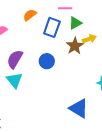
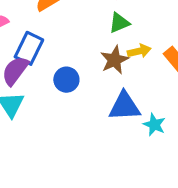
blue rectangle: (52, 27) -> (29, 48), moved
blue triangle: (79, 108) -> (125, 106), moved, turned -40

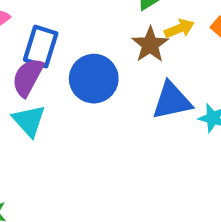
blue circle: (66, 80) -> (94, 79), size x1.5

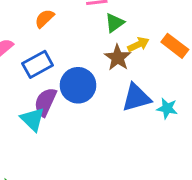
blue rectangle: (41, 47) -> (38, 64), turned 48
purple semicircle: (28, 77) -> (45, 102), moved

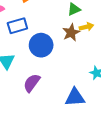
blue triangle: (136, 98) -> (75, 97), moved
purple semicircle: (45, 102) -> (32, 83), moved

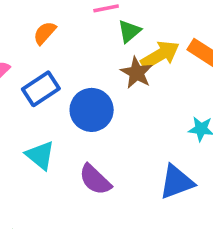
yellow arrow: (86, 27) -> (160, 55), size x1.5
purple semicircle: (32, 83) -> (95, 180), turned -66

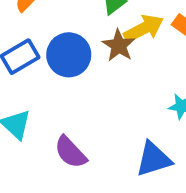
blue circle: (92, 110) -> (69, 55), moved

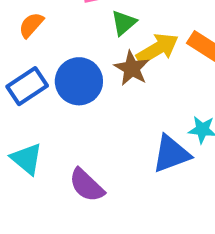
blue triangle: (153, 159) -> (171, 154), moved

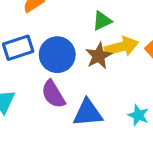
blue triangle: (171, 154) -> (88, 113), moved
purple semicircle: (87, 185) -> (53, 94), moved

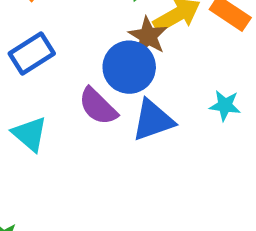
blue circle: (57, 55) -> (129, 67), moved

